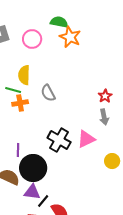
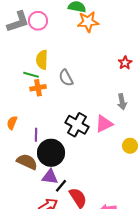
orange star: (70, 37) -> (88, 22), turned -30
pink circle: (32, 39) -> (38, 21), moved
red star: (105, 96) -> (125, 63), moved

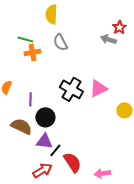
yellow semicircle: (42, 60) -> (51, 14), moved
gray arrow: (122, 102) -> (108, 39), moved, turned 119
black circle: (51, 153) -> (45, 117), size x0.7

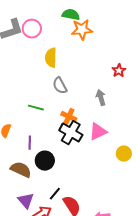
green line: (25, 39) -> (36, 108), moved
gray arrow: (108, 39) -> (101, 98), moved, turned 56
orange cross: (32, 52) -> (69, 117), moved, turned 35
purple triangle: (44, 141) -> (26, 201), moved, turned 42

